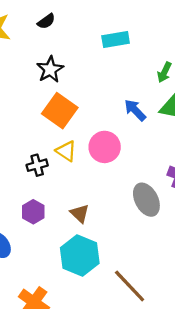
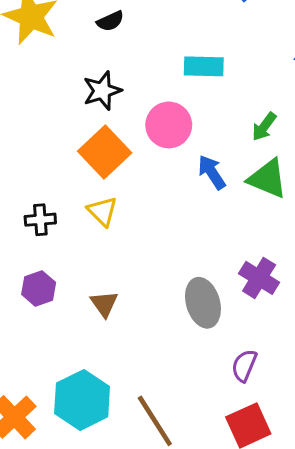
pink circle: (105, 147) -> (169, 125), moved
black cross: (37, 165) -> (40, 220), moved
cyan hexagon: (80, 255) -> (82, 400), moved

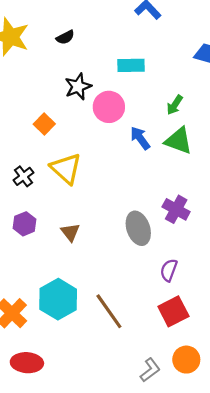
black star: (102, 91) -> (78, 87), moved
orange square: (105, 152) -> (44, 124), moved, size x0.6
yellow triangle: (102, 211) -> (66, 169), size x1.5
black cross: (40, 220) -> (23, 176), turned -30

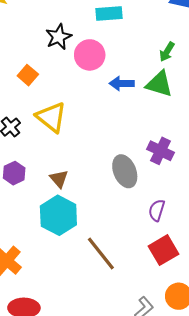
green arrow: (175, 105) -> (167, 52), moved
blue arrow: (140, 138) -> (122, 84), turned -50
cyan hexagon: (58, 299) -> (58, 215), moved

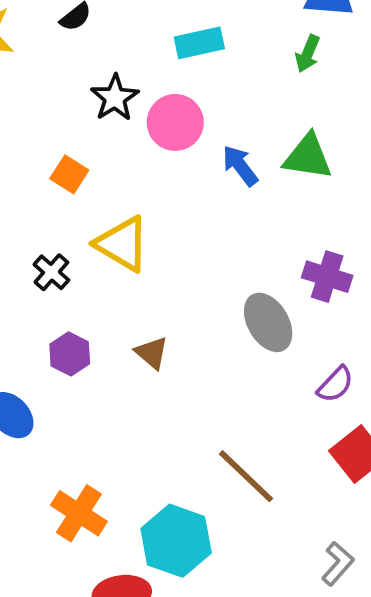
green arrow: (167, 52) -> (308, 54), moved
blue arrow: (122, 84) -> (240, 166), turned 60
purple semicircle: (157, 210) -> (335, 384), turned -145
cyan hexagon: (58, 215) -> (176, 541), moved

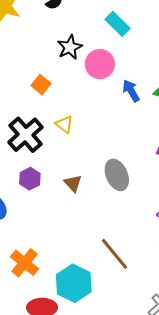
cyan rectangle: (199, 43) -> (118, 24), turned 50
yellow triangle: (122, 244) -> (64, 124), size x0.6
black cross: (51, 272) -> (25, 135), size x1.8
gray ellipse: (268, 322) -> (117, 175), moved

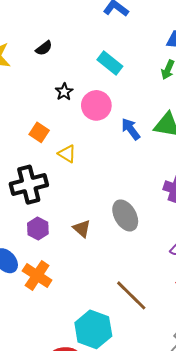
black star: (70, 47) -> (64, 92), size x0.7
yellow triangle: (64, 124) -> (67, 154), moved
black cross: (25, 135) -> (29, 185), turned 33
orange cross: (25, 263) -> (37, 276), moved

